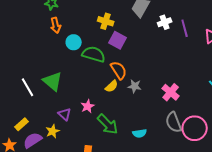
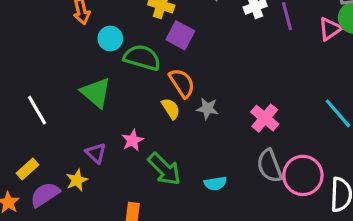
green triangle: (53, 81) -> (96, 93), moved
yellow semicircle: (112, 86) -> (171, 109), turned -80

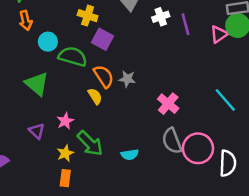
gray star: (207, 109) -> (127, 79), moved
yellow star: (77, 180) -> (65, 153), moved

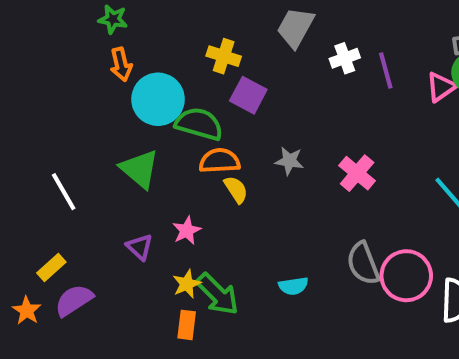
cyan circle: (48, 42) -> (158, 99), size x1.6
orange semicircle: (104, 76) -> (220, 161), moved, turned -60
pink cross: (168, 104) -> (357, 173), moved
green arrow: (90, 143) -> (217, 294), moved

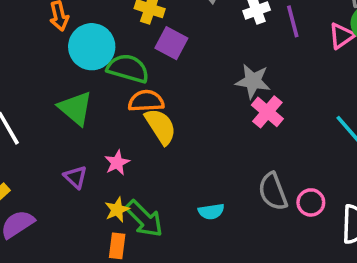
gray star: (289, 161) -> (253, 81), moved, size x1.4
yellow semicircle: (236, 190) -> (161, 126), size x1.5
pink circle: (406, 276) -> (311, 202), size x0.6

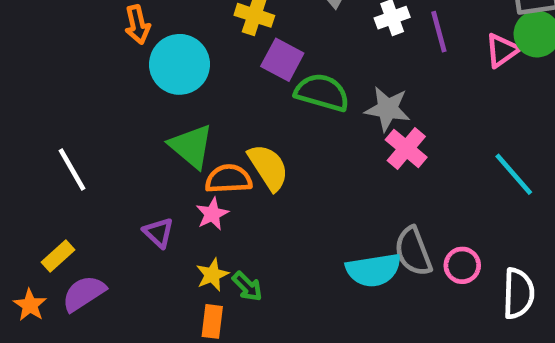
green semicircle: (128, 68) -> (322, 92), moved
orange semicircle: (146, 101) -> (229, 179), moved
green triangle: (75, 108) -> (191, 146), moved
cyan semicircle: (211, 211) -> (373, 270), moved, size x1.6
green arrow: (144, 219) -> (247, 286), size x0.6

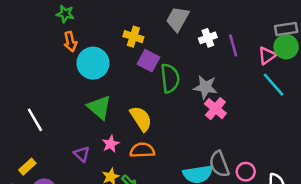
green semicircle: (322, 92) -> (170, 78), turned 68
cyan line: (514, 174) -> (273, 85), moved
orange semicircle: (229, 179) -> (142, 150), moved

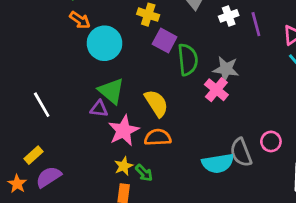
orange arrow: (70, 42) -> (80, 20), turned -42
pink cross: (215, 109) -> (216, 90), moved
pink star: (111, 144) -> (124, 131), size x1.6
purple triangle: (82, 154) -> (99, 109), moved, turned -36
pink circle: (246, 172) -> (271, 141), moved

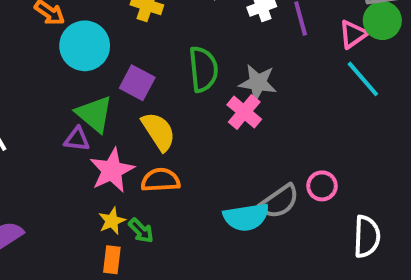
purple square: (165, 41) -> (137, 83), moved
gray semicircle: (241, 152) -> (279, 201), turned -104

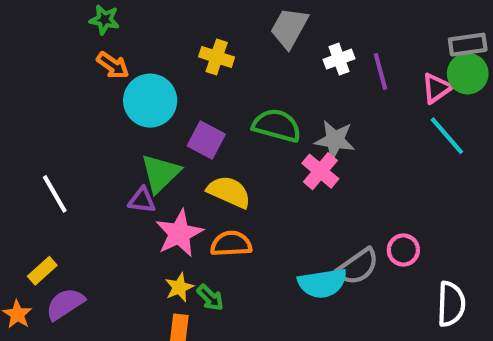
green semicircle: (203, 69) -> (277, 125), turned -69
green triangle: (94, 114) -> (161, 173), turned 36
yellow semicircle: (159, 131) -> (229, 192), turned -33

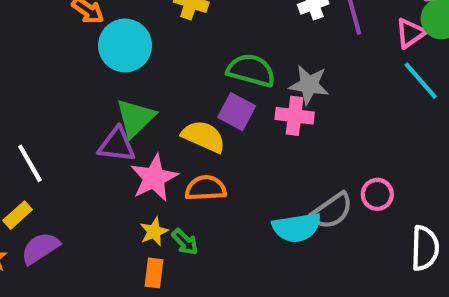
purple square: (206, 140) -> (237, 112), moved
pink cross: (320, 171) -> (295, 116), turned -33
white line: (55, 194) -> (30, 163), moved
purple triangle: (142, 200) -> (117, 145), size x1.4

